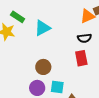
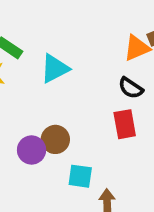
black semicircle: (84, 38) -> (131, 88), turned 40
purple circle: (37, 88) -> (32, 150), moved

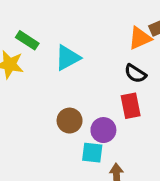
purple circle: (32, 150) -> (103, 130), moved

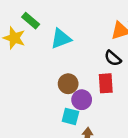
brown circle: (70, 121) -> (68, 84), moved

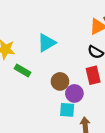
green rectangle: (31, 21) -> (23, 71), moved

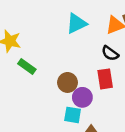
cyan triangle: (47, 43) -> (77, 23), moved

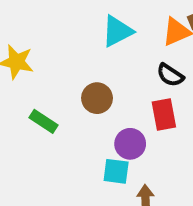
green rectangle: (27, 66) -> (44, 121), moved
brown circle: (67, 82) -> (97, 98), moved

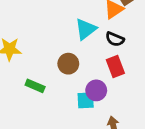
cyan triangle: (117, 31) -> (86, 29), moved
cyan square: (116, 171) -> (86, 100), moved

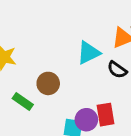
brown circle: (68, 64) -> (48, 83), moved
red rectangle: (115, 67) -> (106, 115), moved

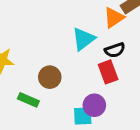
black semicircle: (117, 70) -> (115, 50), turned -42
red rectangle: (106, 115) -> (108, 72), moved

